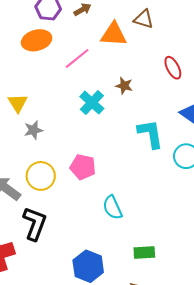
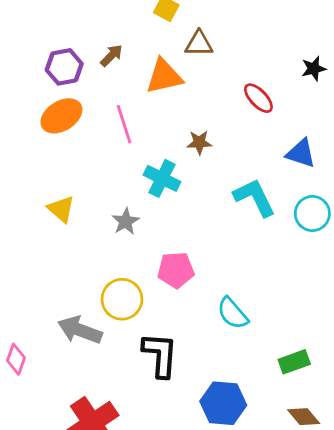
pink line: (77, 58) -> (124, 124), turned -52
gray star: (33, 130) -> (126, 221), moved
black L-shape: (35, 224) -> (160, 355), moved

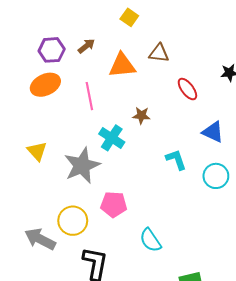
brown triangle: (199, 44) -> (159, 53), moved
cyan L-shape: (255, 197) -> (176, 160), size x0.7
gray star: (126, 221) -> (82, 165), size x1.8

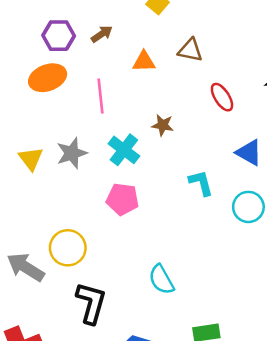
orange triangle: (122, 65) -> (144, 62), size x0.7
gray star: (82, 165) -> (72, 153), moved, size x0.7
pink pentagon: (114, 204) -> (122, 199), moved

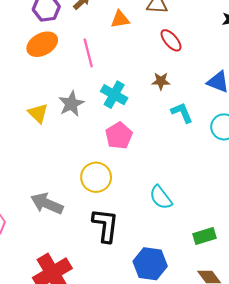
red ellipse: (222, 97) -> (171, 40), moved
brown star: (163, 125) -> (161, 81), moved
pink pentagon: (122, 199) -> (119, 136), turned -30
yellow circle: (68, 248) -> (96, 177), moved

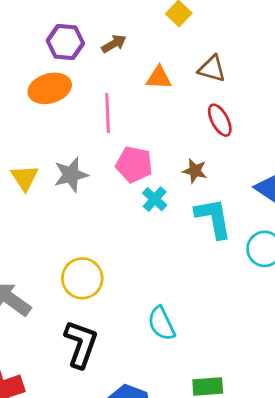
cyan cross: (114, 95) -> (155, 199), moved, size x0.7
cyan L-shape: (182, 113) -> (213, 218), size x1.4
pink pentagon: (119, 136) -> (134, 164), moved, turned 30

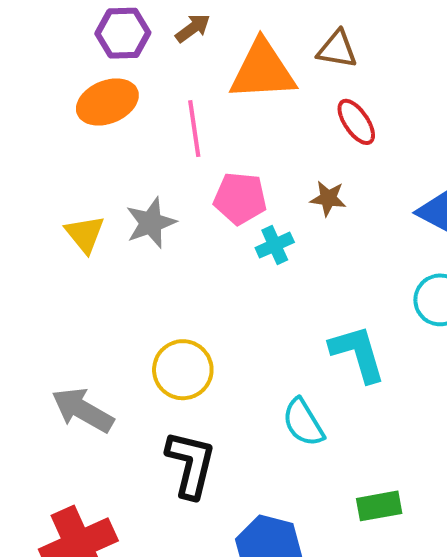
orange triangle: (159, 78) -> (262, 70), size x1.8
cyan cross: (155, 199) -> (275, 245), turned 30
cyan L-shape: (213, 218) -> (358, 353), moved

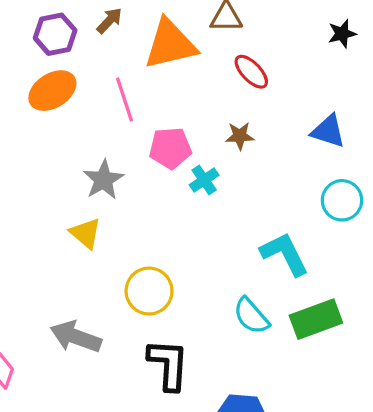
yellow triangle: (85, 234) -> (86, 233), moved
green rectangle: (379, 506) -> (316, 319), moved, size x1.4

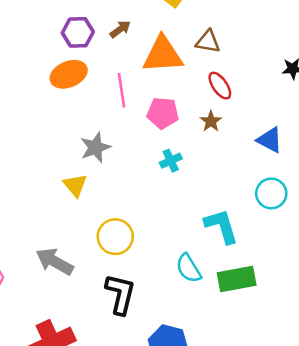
brown star: (240, 136) -> (211, 121), moved, turned 30
pink pentagon: (170, 148) -> (163, 113), moved

